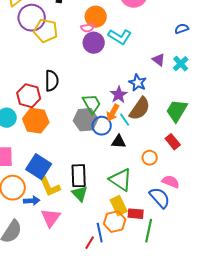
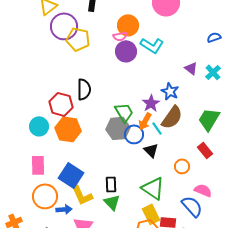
black triangle: (119, 142) -> (151, 150), turned 42
black rectangle: (79, 176) -> (111, 184), size x0.7

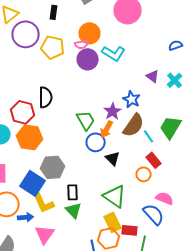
yellow pentagon: (78, 39) -> (53, 47), moved
gray hexagon: (118, 128) -> (53, 167), moved
cyan line: (157, 128) -> (149, 136), moved
red rectangle: (205, 150) -> (154, 160), moved

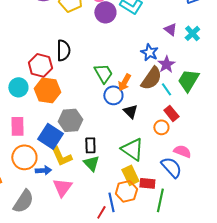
purple star: (113, 111) -> (166, 64), moved

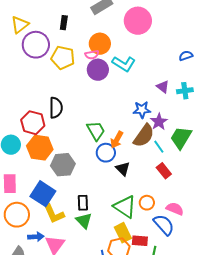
cyan cross: (192, 33) -> (185, 91), turned 35
blue star: (149, 52) -> (142, 110), turned -30
gray hexagon: (70, 120) -> (63, 165), moved
orange circle: (161, 127) -> (147, 203), moved
blue arrow: (43, 170) -> (36, 237), moved

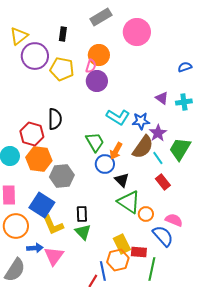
pink semicircle: (92, 55) -> (91, 66), turned -64
cyan L-shape: (124, 64) -> (118, 117), moved
green triangle: (125, 207) -> (129, 202), moved

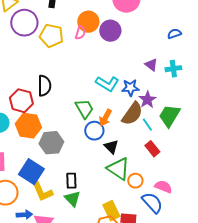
purple circle: (97, 81) -> (110, 31), moved

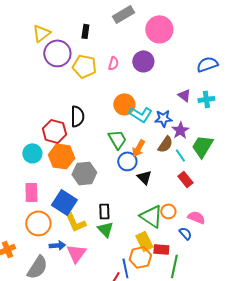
orange circle: (88, 22) -> (124, 104), moved
blue semicircle: (174, 34) -> (207, 64), size x1.5
brown semicircle: (132, 114) -> (165, 144), size x0.7
green triangle: (118, 169) -> (151, 216), moved
blue semicircle: (152, 203) -> (185, 233), size x0.6

